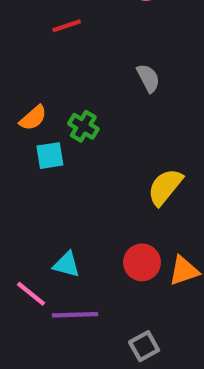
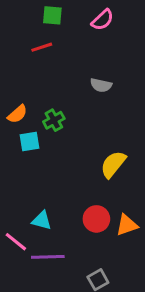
gray semicircle: (148, 78) -> (101, 85), turned 130
green cross: (83, 126) -> (54, 120), turned 30

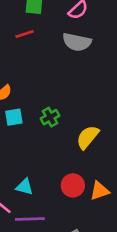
gray semicircle: (101, 85) -> (77, 42), moved, size x1.5
green cross: (54, 120) -> (50, 117), moved

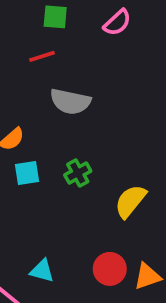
gray semicircle: (77, 42) -> (70, 102), moved

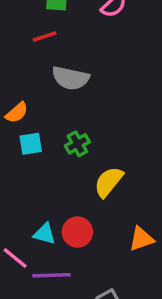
yellow semicircle: (130, 201) -> (109, 182), moved
red circle: (110, 269) -> (77, 232), moved

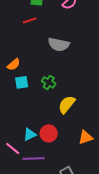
gray semicircle: (70, 78) -> (59, 44), moved
green cross: (77, 144) -> (49, 82), turned -32
cyan triangle: (45, 234) -> (30, 134), turned -40

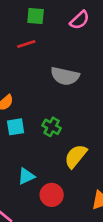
cyan triangle: (30, 134) -> (26, 176), moved

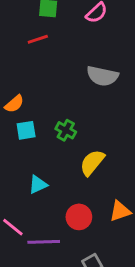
gray semicircle: (65, 76) -> (102, 76), moved
red circle: (52, 195) -> (79, 217), moved

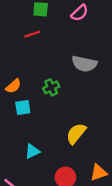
green cross: (66, 130) -> (51, 87), moved, turned 35

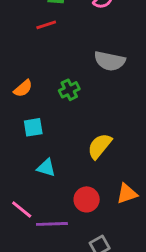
cyan square: (23, 107) -> (33, 127), moved
cyan triangle: (32, 151) -> (46, 168), turned 42

